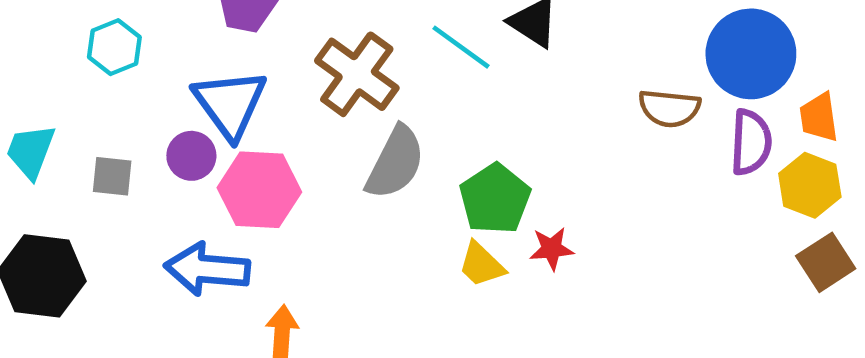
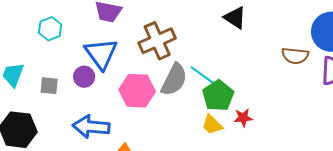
cyan line: (461, 47) -> (203, 76), moved
brown cross: (357, 74) -> (157, 41), turned 30
pink hexagon: (259, 190) -> (137, 91), moved

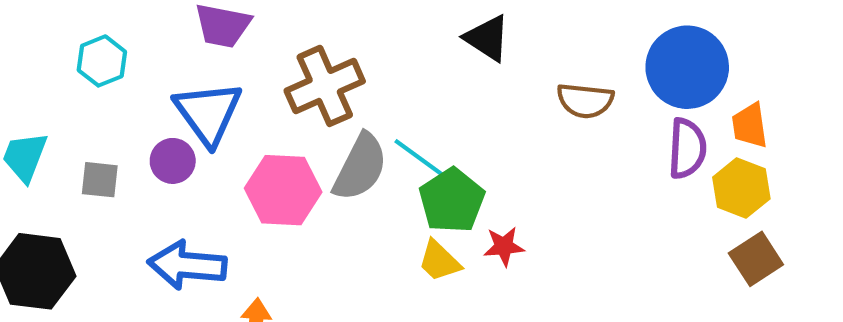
brown semicircle: (295, 56) -> (585, 101), moved

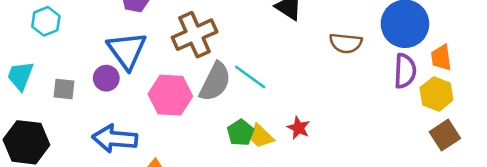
cyan hexagon: (102, 61) -> (46, 21), moved
green pentagon: (452, 201) -> (241, 133), moved, size x0.7
red star: (504, 246) -> (299, 128), turned 30

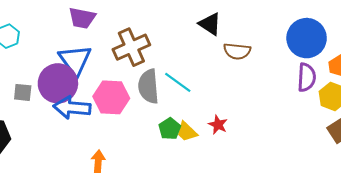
brown semicircle: (346, 43) -> (237, 51), moved
purple circle: (106, 78) -> (58, 83), size x1.8
gray semicircle: (215, 82) -> (149, 86), turned 148
blue arrow: (115, 139) -> (72, 108), moved

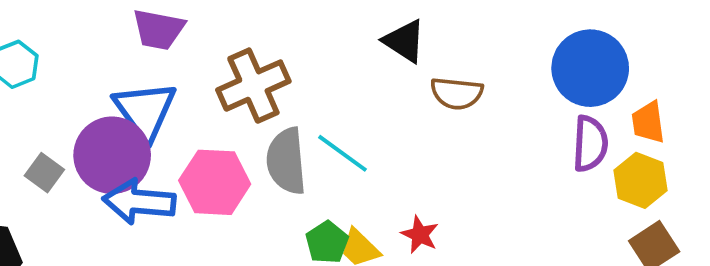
gray square: (23, 92) -> (44, 173), turned 30

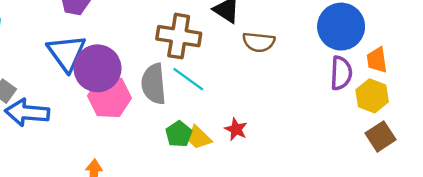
brown cross: (253, 86) -> (179, 36), moved, turned 33
purple circle: (112, 155) -> (97, 68), moved
blue arrow: (139, 202) -> (27, 113), moved

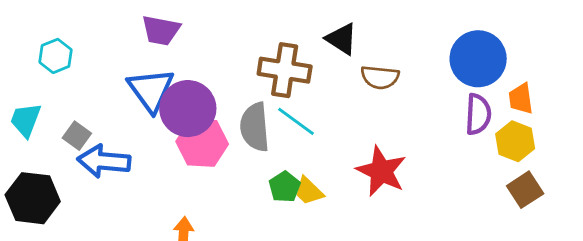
red star: (236, 129) -> (381, 171), moved, size x1.8

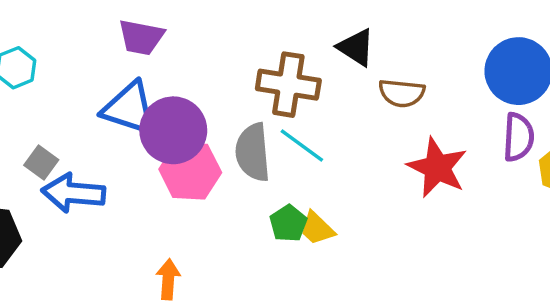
blue triangle: (151, 90) -> (129, 108), turned -36
red star: (381, 171) -> (437, 168), moved

